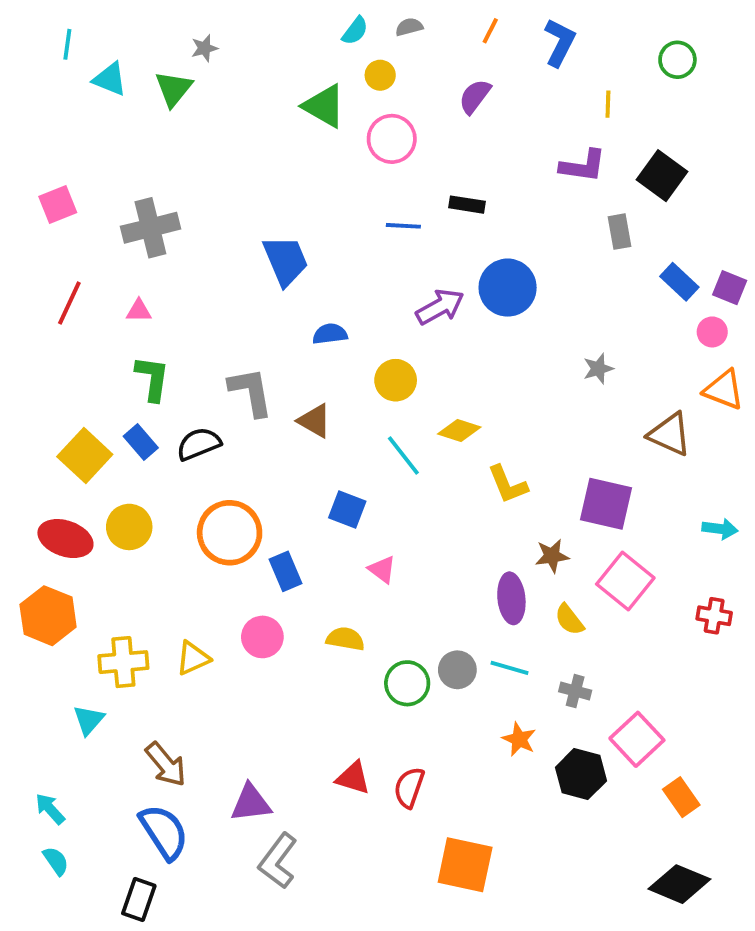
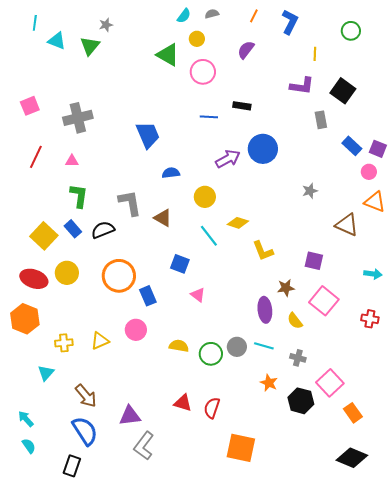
purple square: (606, 504) -> (314, 261), size x0.7
yellow semicircle: (345, 639) -> (179, 346), moved
yellow cross: (123, 662) -> (64, 343), size x0.7

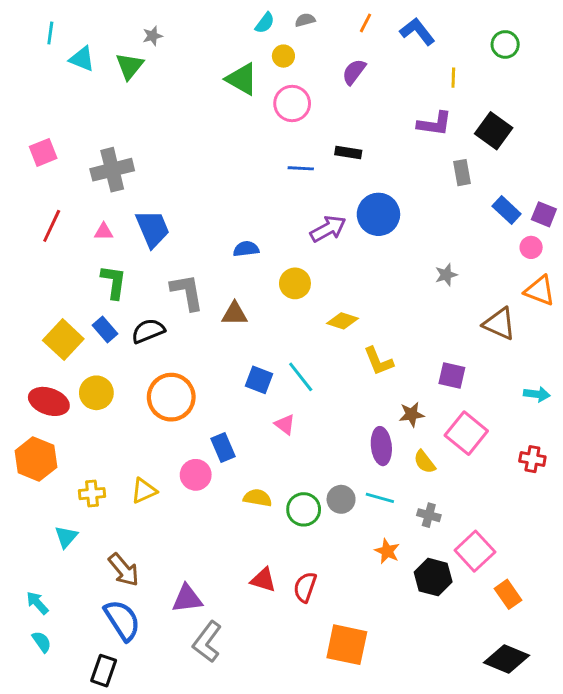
blue L-shape: (290, 22) -> (417, 32), turned -65
blue trapezoid: (148, 135) -> (152, 229), moved
brown triangle: (163, 218) -> (235, 314), turned -30
cyan line: (209, 236) -> (301, 377), moved
blue rectangle: (148, 296) -> (223, 447), moved

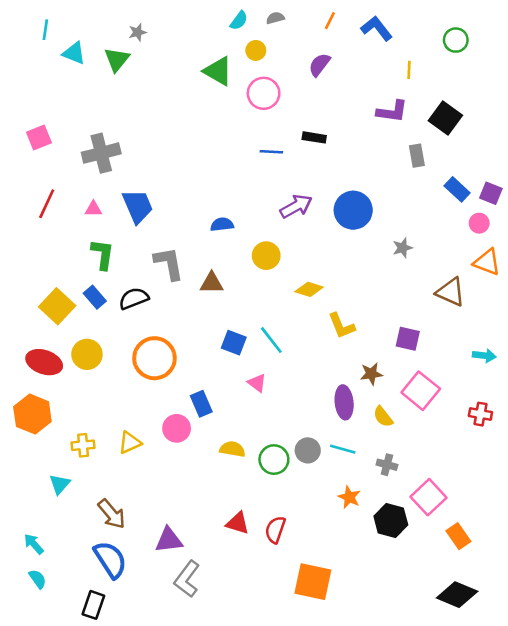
blue circle: (378, 214) -> (353, 210), moved

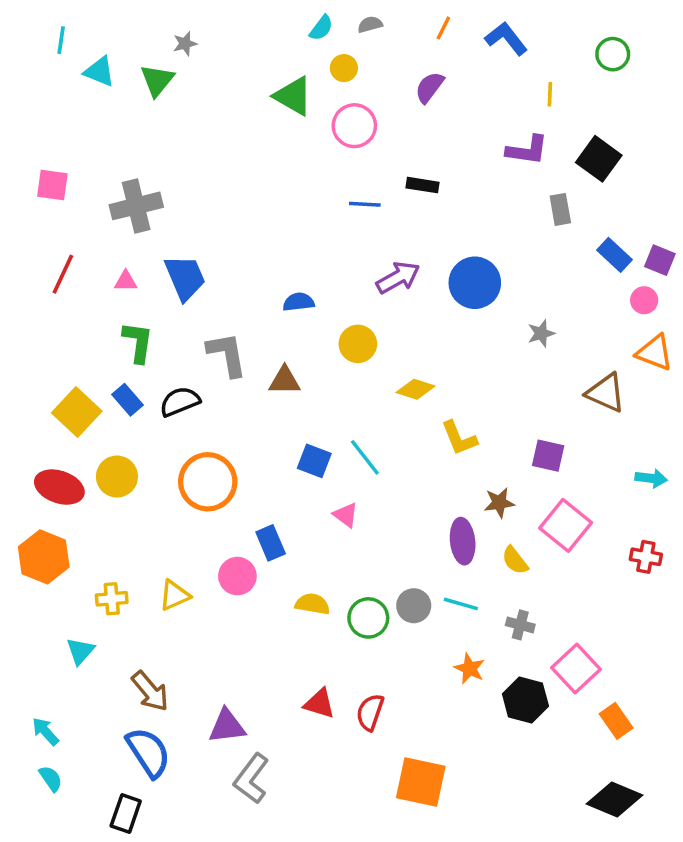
pink square: (39, 137) -> (52, 185), turned 30

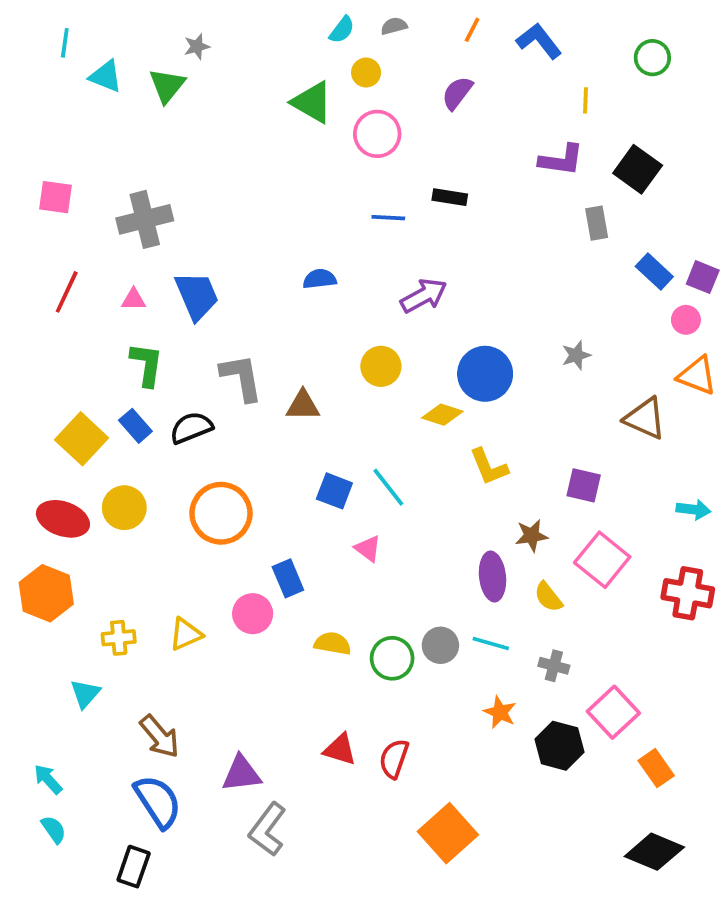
blue circle: (475, 283) -> (485, 374), moved
blue semicircle: (299, 302) -> (320, 279), moved
red cross: (646, 557) -> (688, 593), size x1.5
orange square: (421, 782) -> (448, 833), turned 36

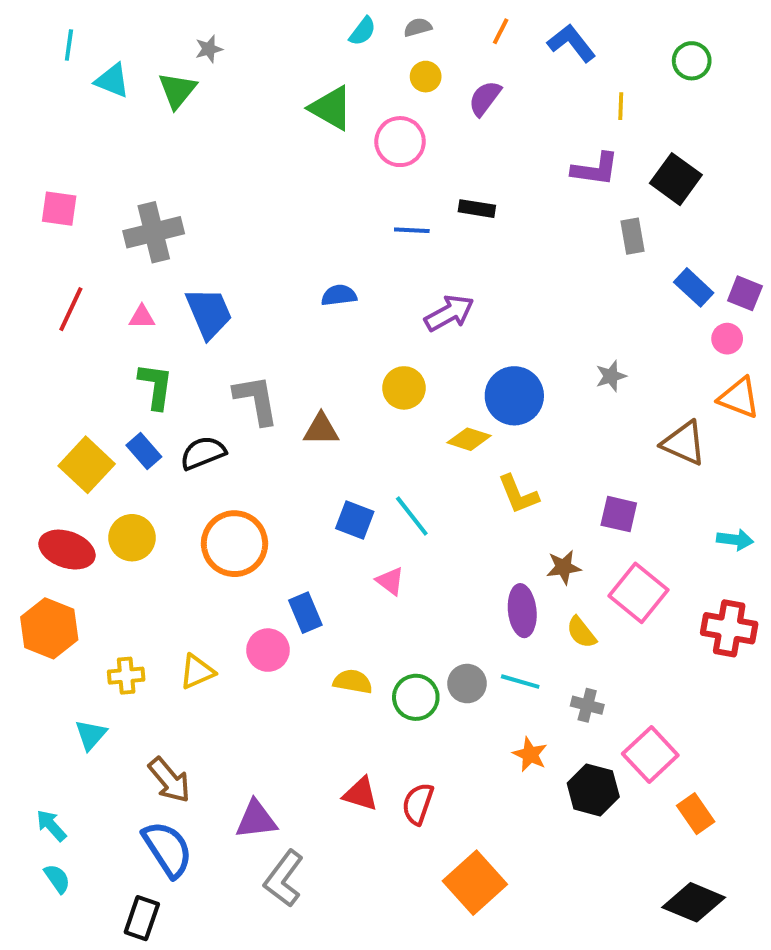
yellow circle: (366, 73) -> (426, 77), moved

